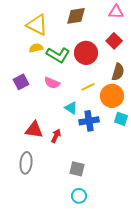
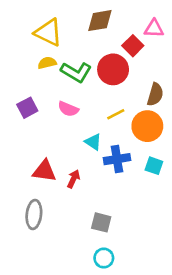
pink triangle: (116, 12) -> (154, 29), moved
red square: (114, 41) -> (133, 46), moved
cyan square: (121, 119) -> (154, 166), moved

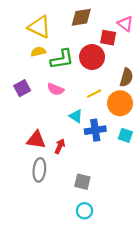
pink triangle: (154, 29) -> (125, 24), turned 35
red square: (133, 46) -> (108, 38), turned -35
green L-shape: (76, 72) -> (62, 59), turned -40
gray ellipse: (34, 214) -> (39, 170), moved

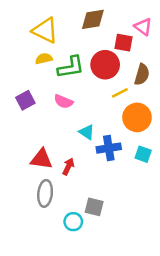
brown semicircle: (126, 77) -> (142, 75), moved
yellow line: (94, 94) -> (120, 93), moved
cyan circle: (85, 211) -> (73, 222), moved

